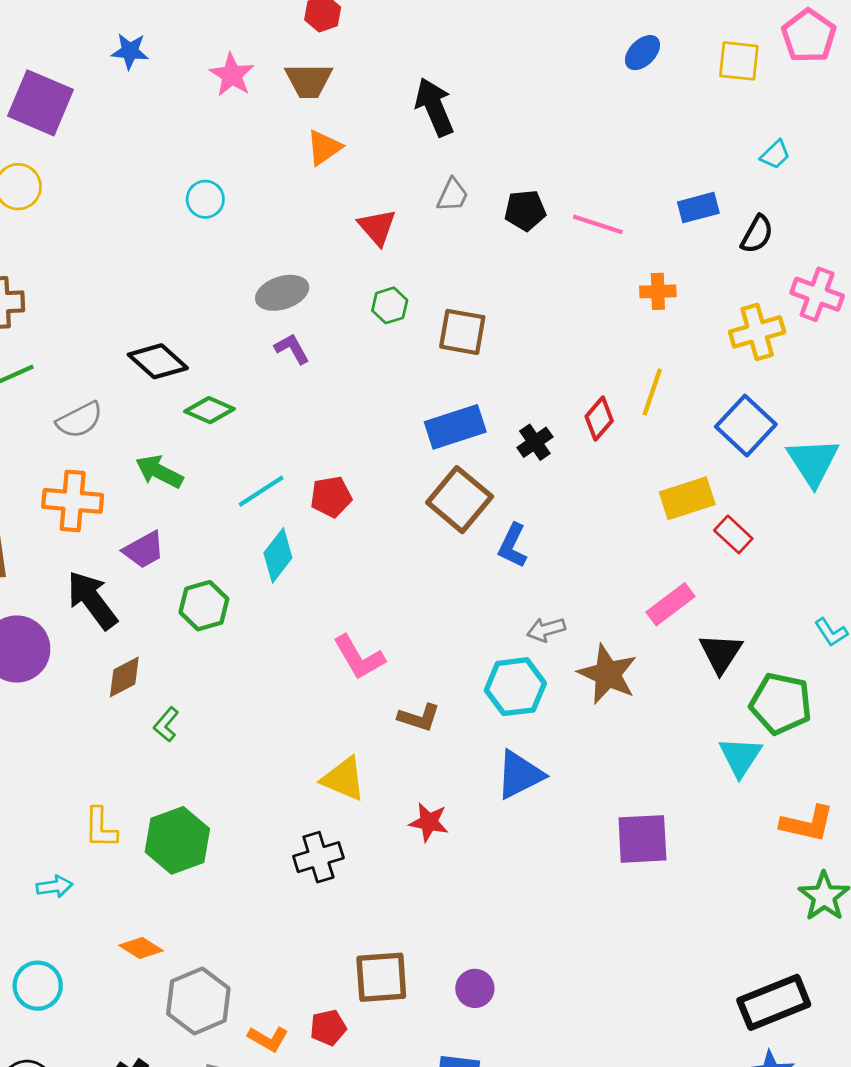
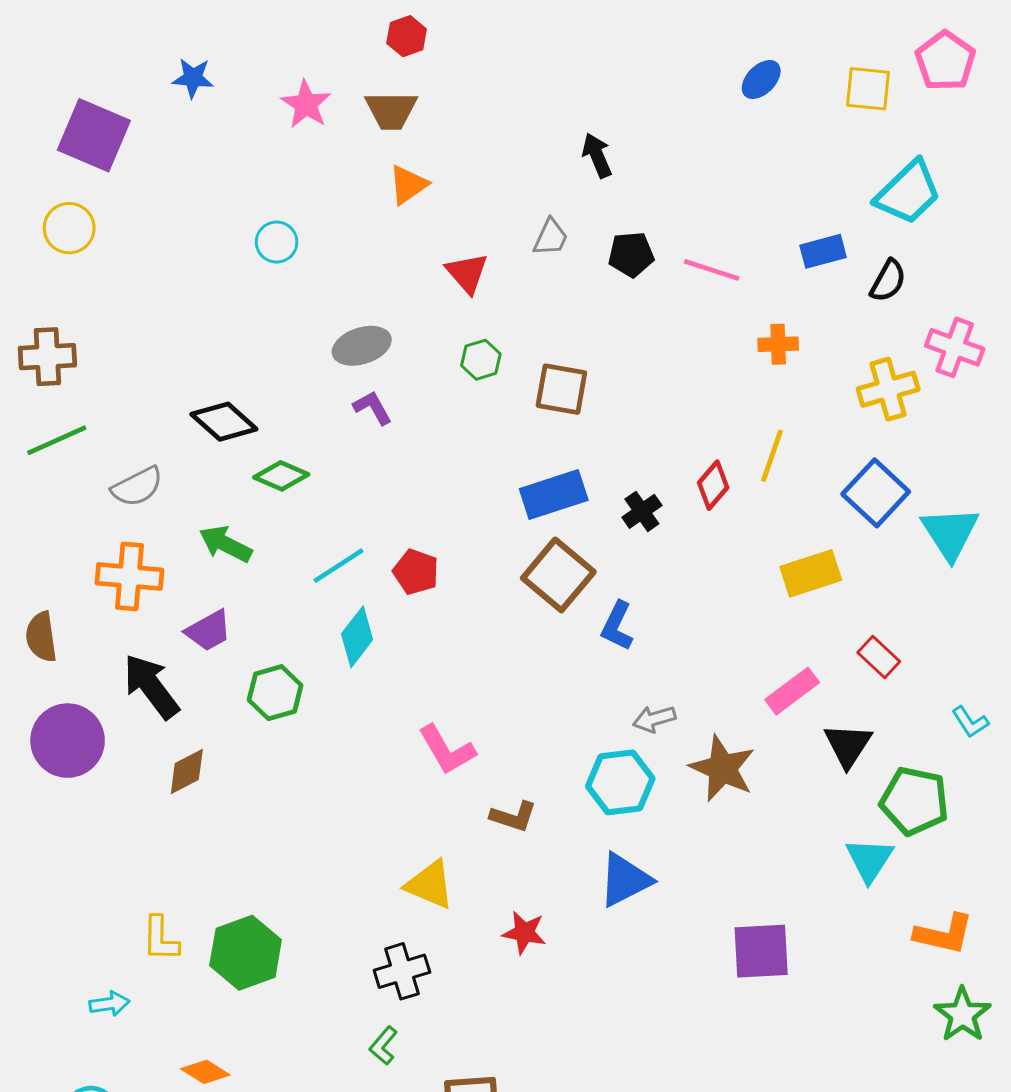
black arrow: (434, 107) -> (597, 155), moved, size x0.7
cyan trapezoid: (775, 155) -> (908, 193), size x2.0
red pentagon: (331, 497) -> (416, 572), turned 30
red rectangle: (733, 534) -> (879, 657), moved
green L-shape: (166, 724) -> (383, 1046), moved

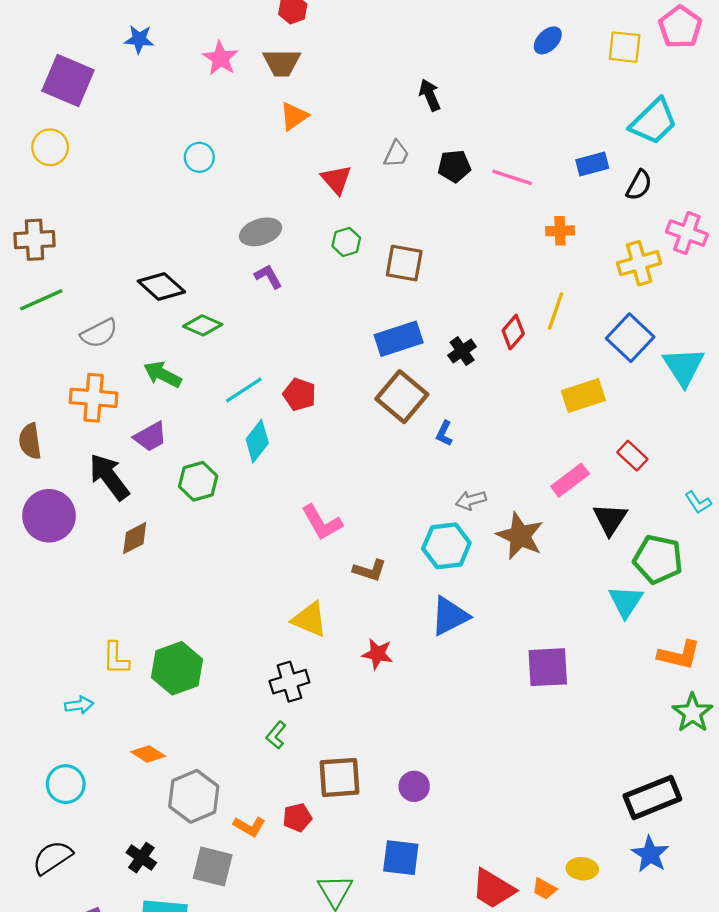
blue L-shape: (617, 626) -> (444, 433), size x0.7

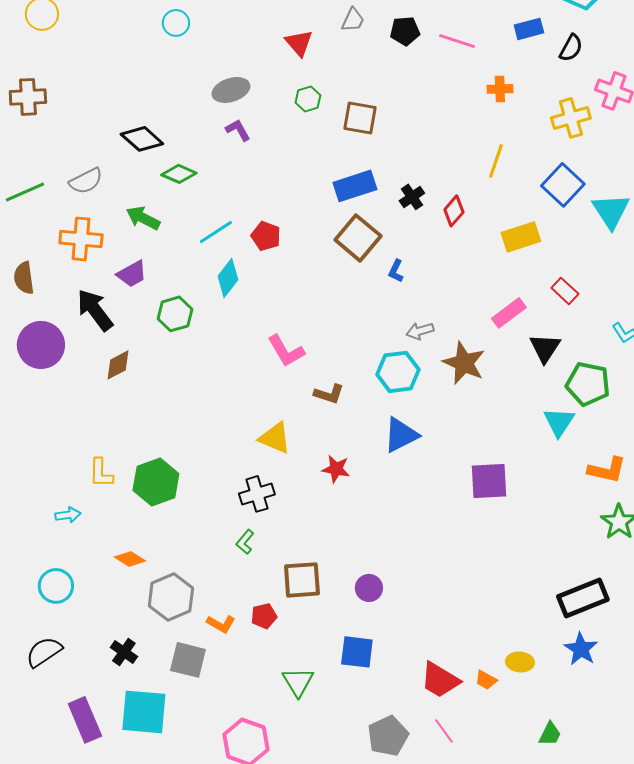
green line: (41, 300) -> (25, 192), moved
red diamond: (513, 332) -> (454, 211), moved

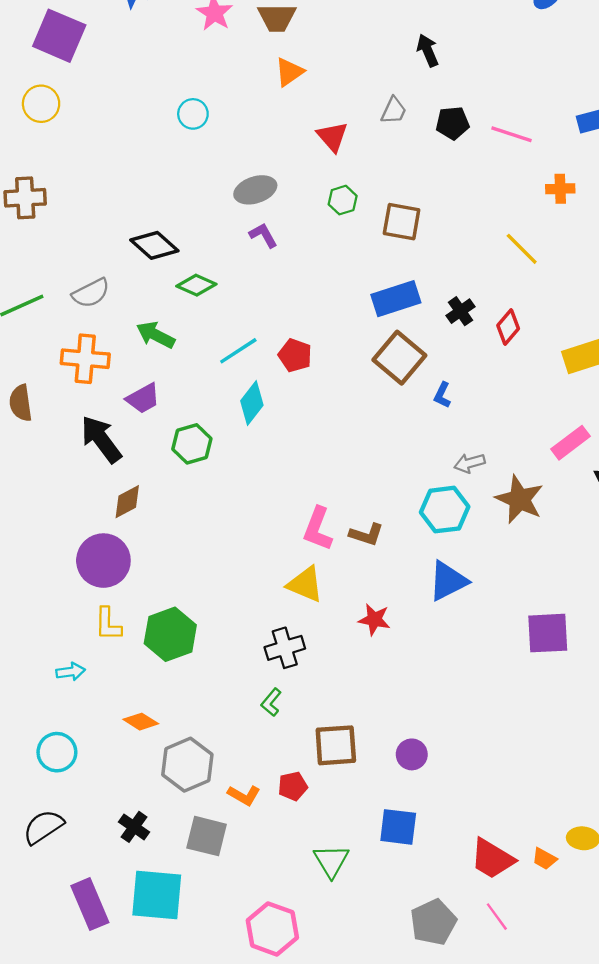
yellow line: (496, 161) -> (522, 249), moved, turned -64
purple circle: (41, 345) -> (103, 561), moved
pink L-shape: (286, 351) -> (318, 529), moved, turned 51

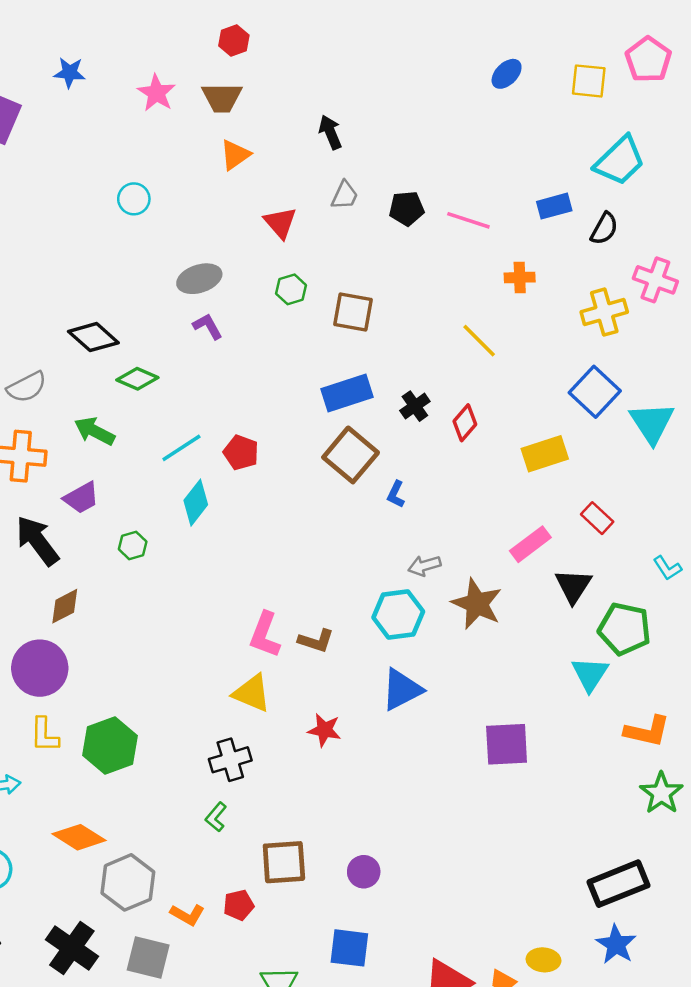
black arrow: (428, 50) -> (330, 132), moved
green hexagon: (192, 444) -> (133, 545), size x0.7
orange diamond: (141, 722) -> (79, 837), size x1.4
black cross: (134, 827) -> (72, 948), size x1.6

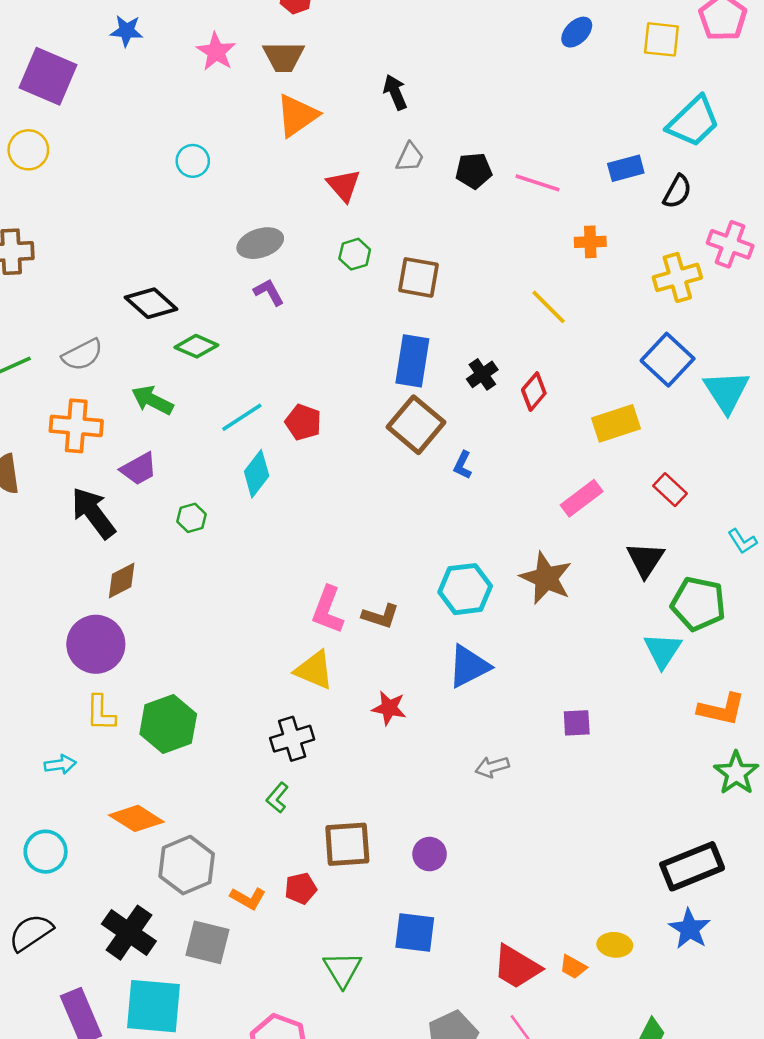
orange triangle: (235, 155) -> (297, 116), size x1.4
blue rectangle: (347, 393) -> (412, 361), turned -63
pink rectangle: (530, 544) -> (582, 498), moved
gray arrow: (424, 566) -> (492, 767), moved
purple square: (507, 744) -> (577, 723), size x0.6

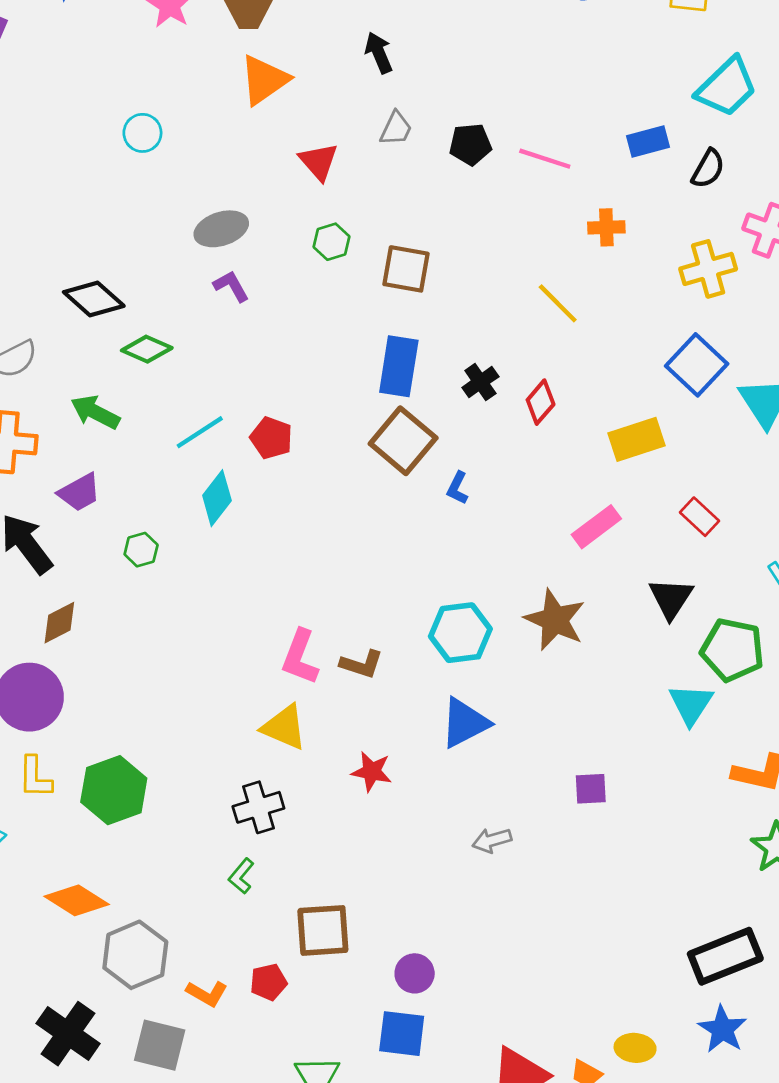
purple circle: (430, 854) -> (415, 973), moved

